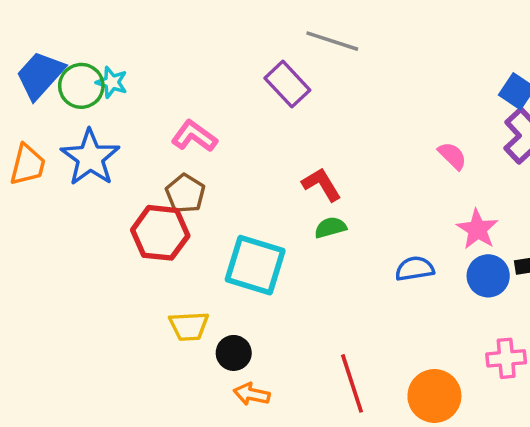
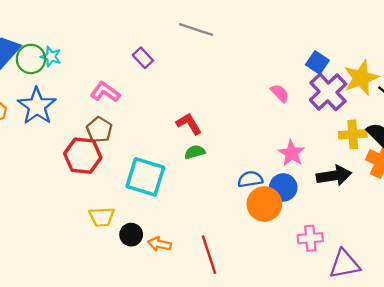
purple rectangle: (287, 84) -> (143, 58), moved, size x0.7
pink semicircle: (452, 156) -> (280, 93), moved
blue circle: (488, 276) -> (283, 187), moved
orange arrow: (252, 394) -> (159, 244), moved
orange circle: (434, 396) -> (264, 204), moved

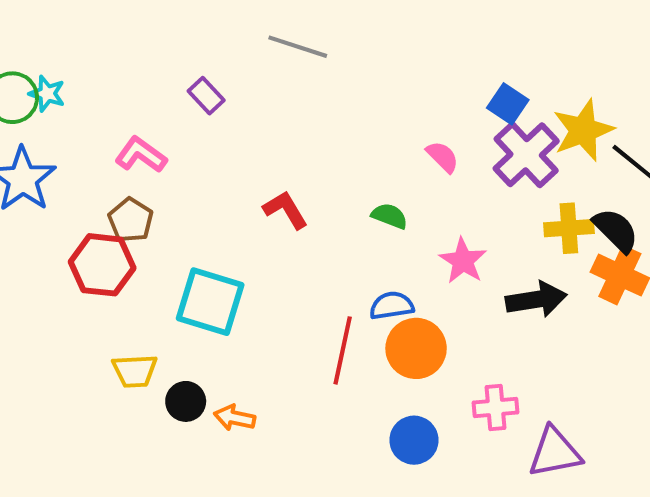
green semicircle: (195, 152) -> (390, 216), moved, turned 36
blue circle: (283, 187) -> (414, 440), moved
red line: (209, 255) -> (343, 350), moved, turned 30

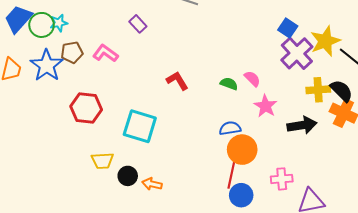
cyan star: (47, 94) -> (59, 23), turned -30
pink semicircle: (443, 157) -> (252, 79), moved
brown pentagon: (131, 220) -> (72, 52), moved, turned 30
red line: (343, 350) -> (232, 172), moved

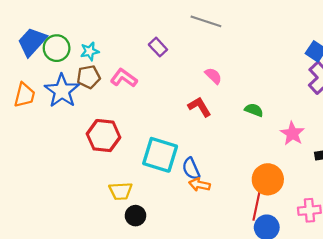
cyan star: (59, 23) -> (90, 51), moved
pink semicircle: (252, 79) -> (213, 76), moved
blue semicircle: (230, 128) -> (191, 169), moved, turned -105
black circle: (128, 176) -> (135, 216), moved
orange arrow: (152, 184) -> (200, 185), moved

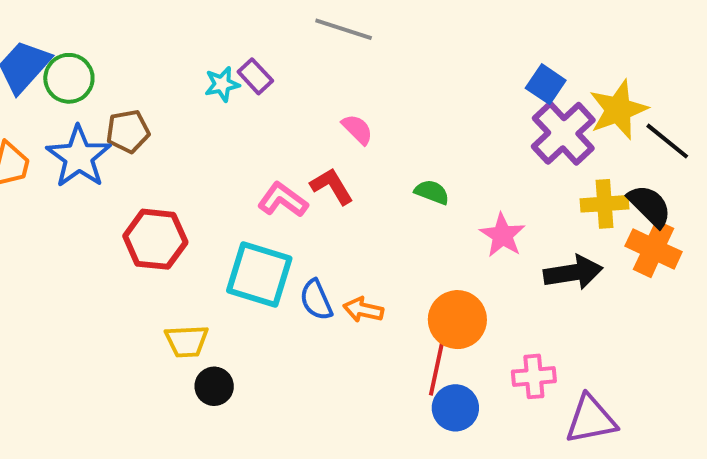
cyan star: (90, 51) -> (222, 84), moved
pink L-shape: (124, 78) -> (283, 200), moved
orange arrow: (200, 185) -> (363, 310), moved

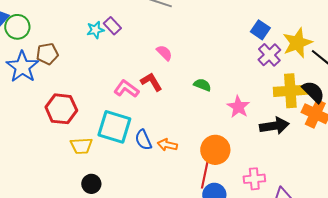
purple cross: (563, 133) -> (269, 55), size x0.7
yellow cross: (604, 204) -> (290, 91), size x1.4
yellow trapezoid: (187, 341) -> (81, 146), moved

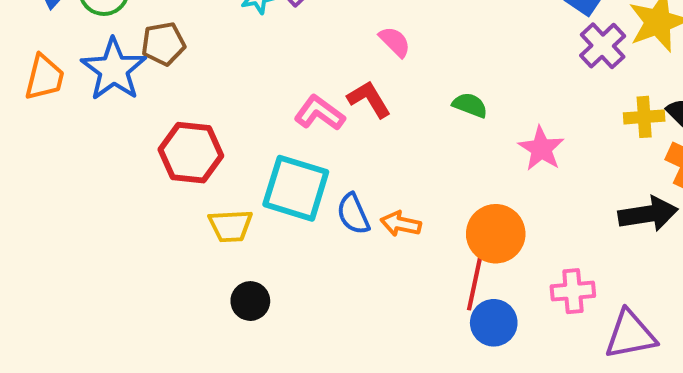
yellow cross: (290, 91) -> (644, 117), size x0.6
black arrow: (274, 126) -> (648, 214), moved

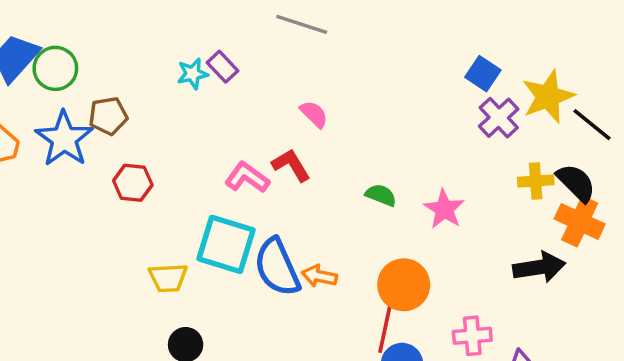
green semicircle: (470, 105) -> (381, 195), moved
red hexagon: (191, 153) -> (133, 183), moved, size x0.7
blue semicircle: (353, 214) -> (277, 267), size x1.6

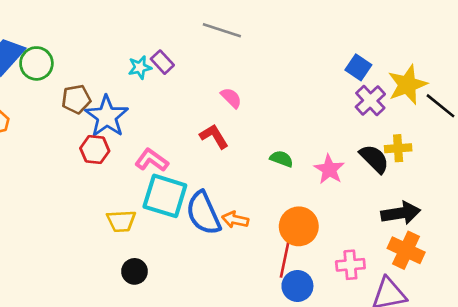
blue star: (64, 139) -> (107, 116), moved
pink L-shape: (247, 177) -> (152, 160), moved
black semicircle: (576, 183) -> (374, 159), moved
orange cross: (580, 221) -> (406, 250), moved

